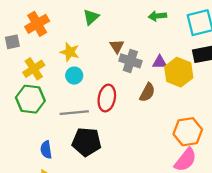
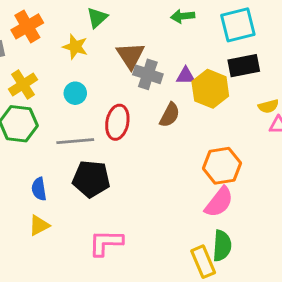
brown triangle: (117, 46) -> (130, 55), size x1.5
yellow star: (70, 52) -> (75, 47), moved

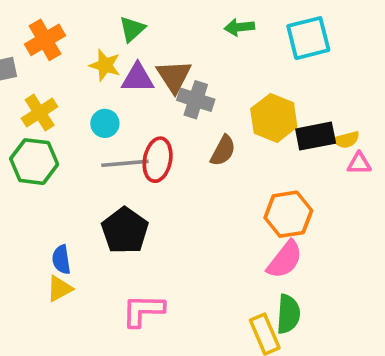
black rectangle: (244, 66) -> (316, 136), moved
purple triangle: (186, 76) -> (138, 78), moved, size x1.4
gray line: (75, 141) -> (125, 163), moved
black pentagon: (91, 179) -> (125, 231), turned 30
blue semicircle: (39, 189) -> (61, 260), moved

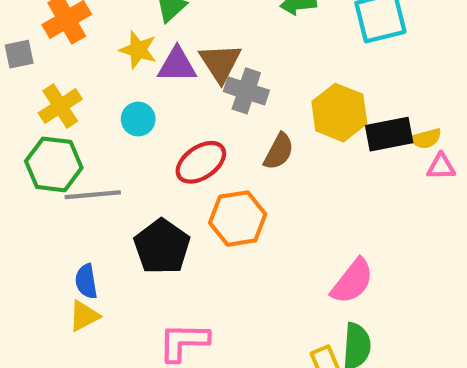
red ellipse: (158, 160) -> (201, 162), turned 45
gray line: (125, 163) -> (93, 195), moved
orange hexagon: (288, 214) -> (238, 219), moved

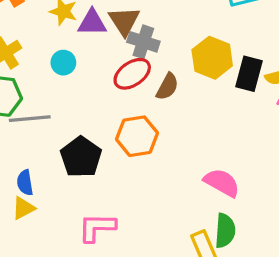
black rectangle: (389, 134) -> (249, 74), turned -64
red ellipse: (201, 162) -> (132, 74), moved
pink semicircle: (352, 281) -> (222, 183), turned -99

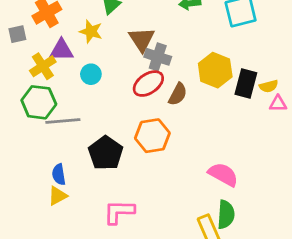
purple triangle: (92, 23) -> (61, 50), moved

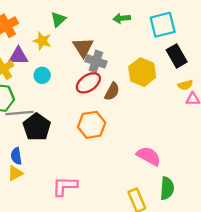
black rectangle: (246, 84) -> (177, 56), moved, turned -45
black pentagon: (106, 153) -> (37, 127), moved
green semicircle: (226, 215) -> (167, 188), moved

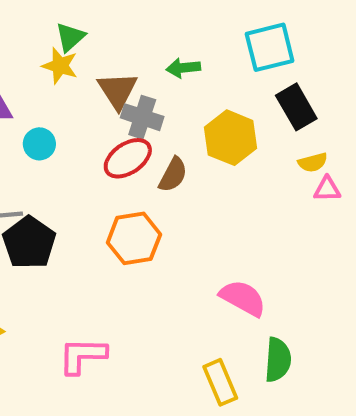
green arrow: (122, 18) -> (183, 68), moved
yellow star: (42, 41) -> (60, 66), moved

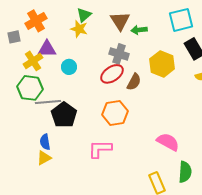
brown triangle: (117, 90) -> (120, 21), moved
pink L-shape: (83, 356) -> (100, 149), moved

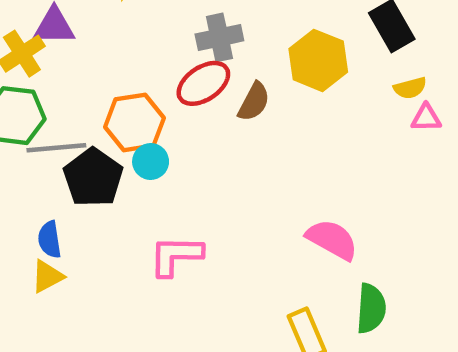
gray cross: (119, 54) -> (219, 37), turned -30
cyan circle: (69, 67) -> (151, 161), moved
orange hexagon: (115, 113) -> (134, 122), moved

